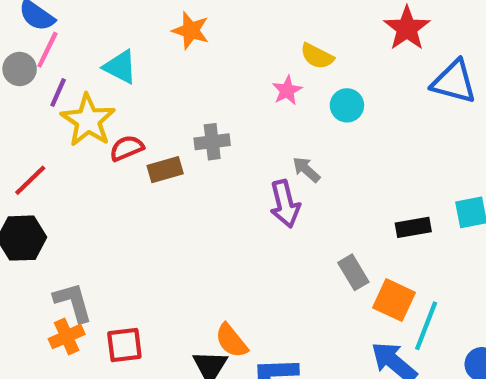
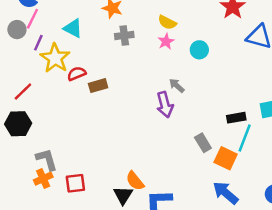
yellow semicircle: (317, 56) -> (167, 22), moved
gray cross: (212, 142) -> (124, 35), moved
cyan line: (426, 326) -> (245, 138), moved

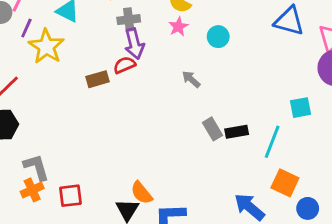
red semicircle: (77, 74) -> (124, 65), moved
purple arrow: (165, 105) -> (134, 44), moved
black rectangle: (236, 118) -> (237, 132), moved
gray rectangle: (203, 143) -> (212, 129), moved
orange square: (226, 158) -> (285, 183), moved

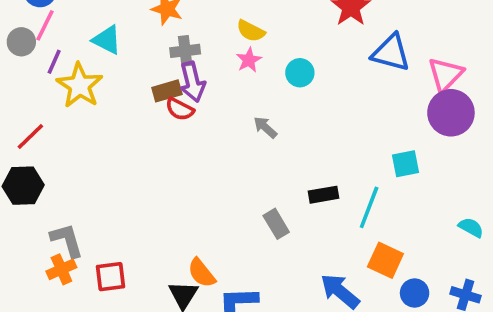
red semicircle: (124, 65) -> (180, 109), turned -130
brown rectangle: (97, 79) -> (167, 91), moved
gray rectangle: (212, 129) -> (276, 224), moved

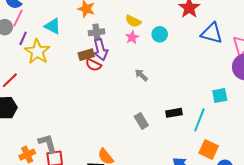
cyan circle: (300, 73) -> (160, 34), moved
gray rectangle: (276, 224) -> (141, 121), moved
gray L-shape: (67, 240) -> (48, 143), moved

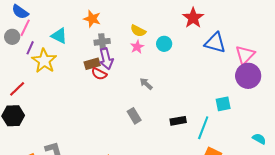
gray rectangle: (141, 121) -> (134, 116), moved

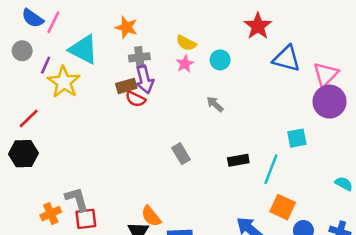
pink line: (25, 28) -> (53, 22), moved
cyan triangle: (59, 36) -> (83, 49), size x1.4
gray arrow: (146, 84) -> (215, 104), moved

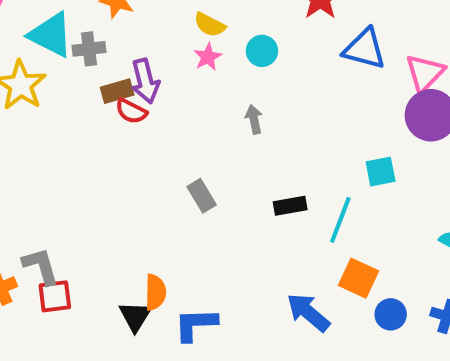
gray cross: (139, 57) -> (89, 49), moved
gray arrow: (215, 104) -> (254, 119), turned 36
orange semicircle: (151, 216) -> (155, 292), turned -140

